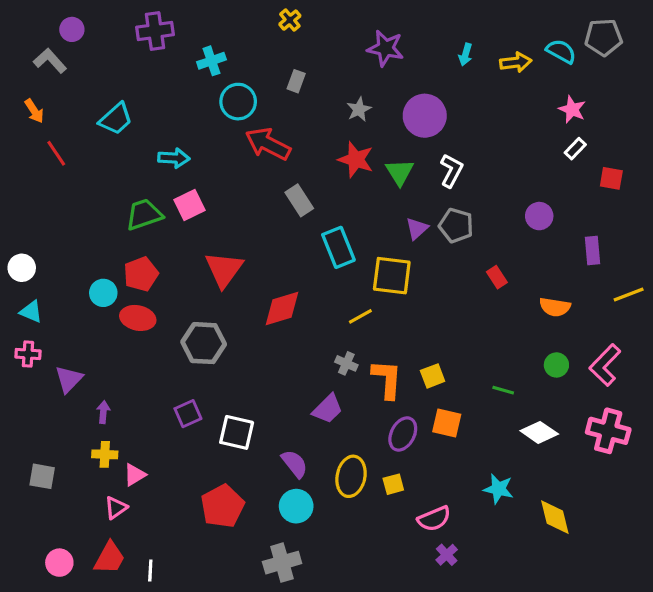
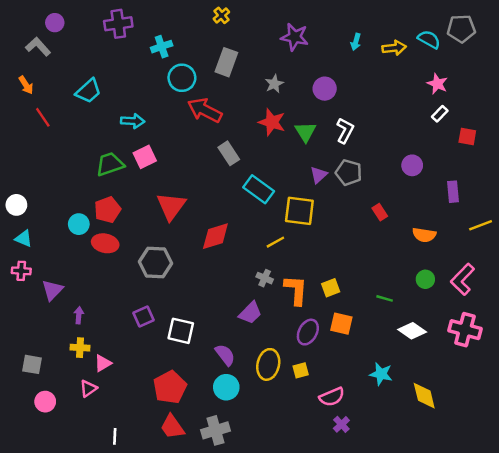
gray rectangle: (296, 81) -> (226, 62), size x1.6
purple circle: (425, 116) -> (325, 89), size x0.7
cyan rectangle: (338, 247) -> (259, 189), turned -32
red trapezoid: (110, 558) -> (172, 427), moved, turned 116
pink circle: (59, 563) -> (45, 402), moved

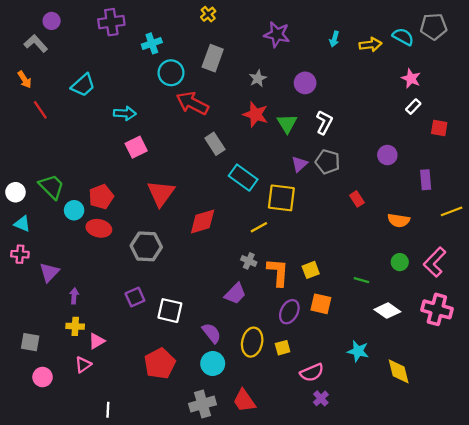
green trapezoid: (110, 164) -> (52, 187), moved, turned 64
red trapezoid: (172, 427) -> (244, 401), moved

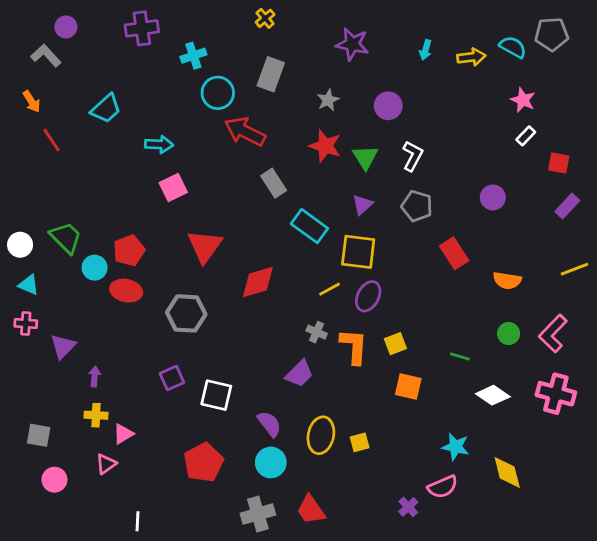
purple triangle: (299, 164) -> (362, 205), moved
purple rectangle: (426, 180) -> (567, 206), moved, turned 48
red rectangle: (357, 199) -> (454, 253), size x1.5
purple ellipse: (289, 312) -> (368, 296), moved
pink semicircle: (312, 373) -> (443, 487), moved

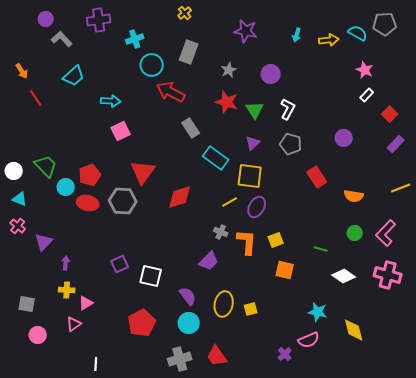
gray L-shape: (46, 56) -> (62, 39), moved
red square: (559, 163) -> (390, 114), turned 35
gray hexagon: (186, 313) -> (123, 201), moved
pink cross: (26, 324) -> (18, 226), turned 35

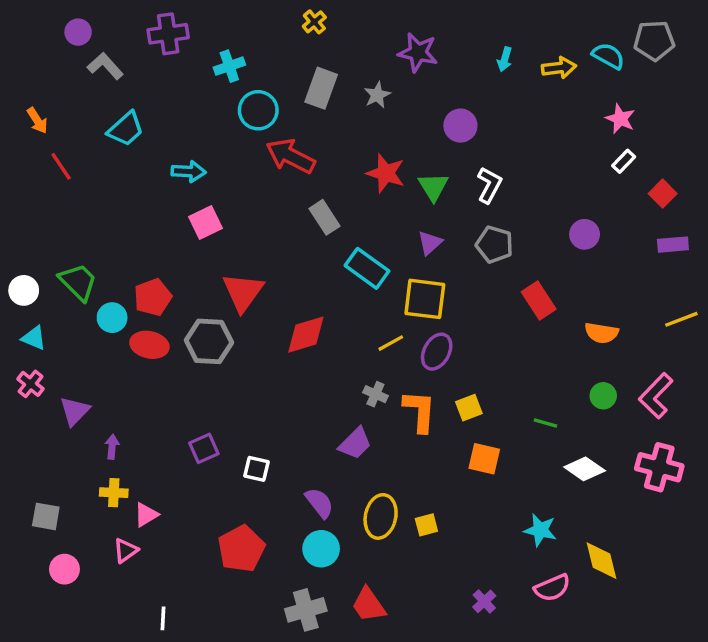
gray star: (229, 70) -> (377, 95), moved
purple rectangle: (396, 144) -> (673, 245), turned 42
white square: (151, 276) -> (257, 469), size x0.7
pink semicircle: (309, 340) -> (552, 588), moved

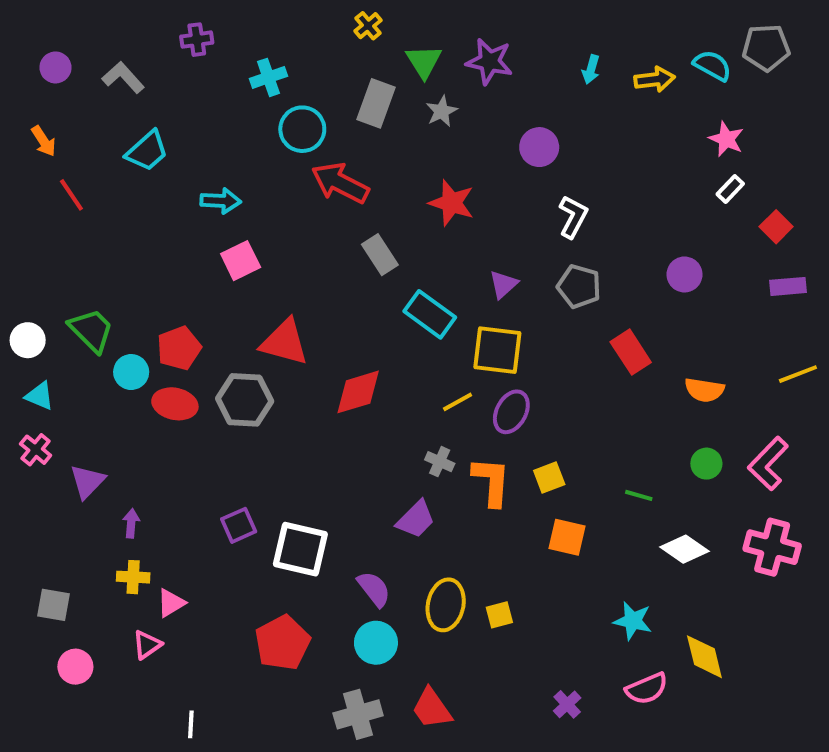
purple circle: (78, 32) -> (55, 67), moved
purple cross: (168, 34) -> (197, 40), size x0.7
green triangle: (433, 187) -> (424, 62), moved
red triangle: (243, 292) -> (284, 342), turned -51
white square: (257, 469) -> (300, 549), size x1.8

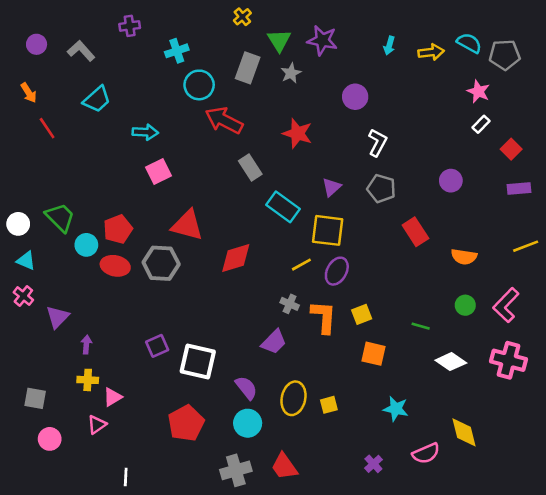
gray pentagon: (766, 48) -> (505, 55), moved
cyan star: (633, 621) -> (396, 409), moved

